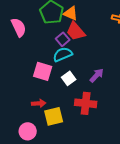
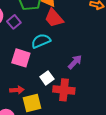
purple square: (63, 39) -> (14, 22), moved
white square: (69, 78) -> (47, 78), moved

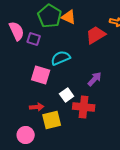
red trapezoid: (54, 18) -> (96, 35), moved, turned 100
purple square: (14, 22) -> (34, 39), turned -32

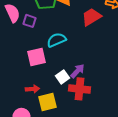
pink square: (41, 75) -> (36, 57), turned -30
purple arrow: (95, 79) -> (78, 71), moved

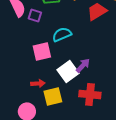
white square: (62, 77) -> (68, 71), size x1.5
red cross: (80, 89) -> (90, 94), moved

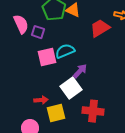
pink square: (42, 51) -> (47, 57), moved
purple arrow: (83, 65) -> (80, 71), moved

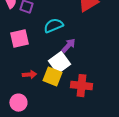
pink square: (47, 57) -> (19, 39), moved
yellow square: (56, 113) -> (52, 77), moved, turned 36

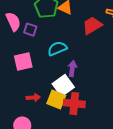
purple arrow: (68, 46) -> (72, 69), turned -35
red cross: (81, 86) -> (74, 104), moved

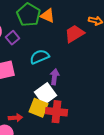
purple square: (30, 30) -> (13, 38), turned 32
red arrow: (33, 98) -> (16, 118), moved

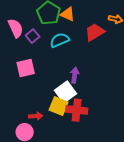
cyan semicircle: (40, 57) -> (60, 40), moved

